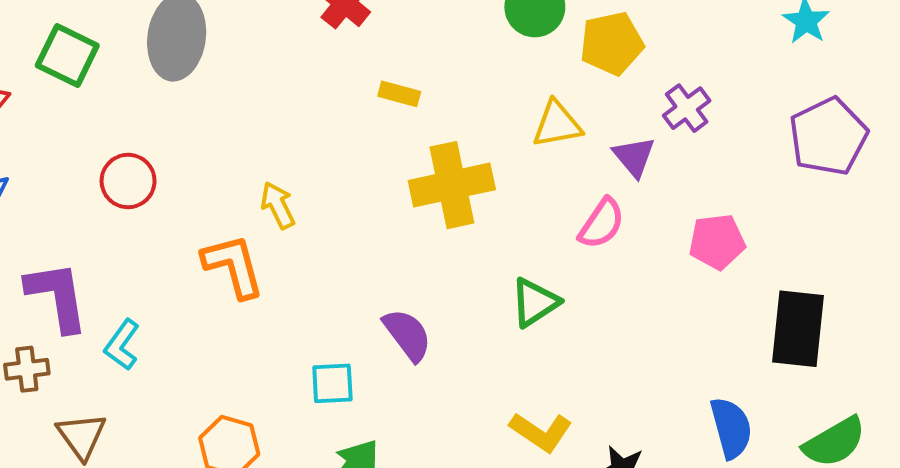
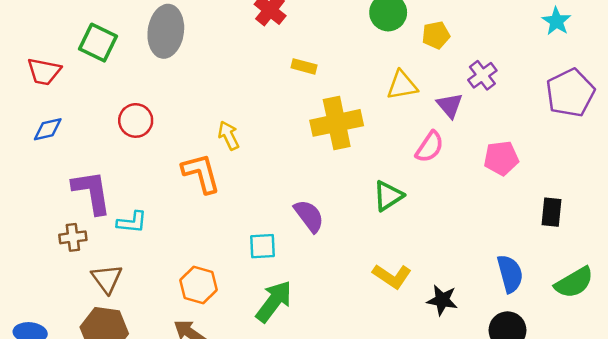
yellow pentagon: (612, 43) -> (436, 35), size x0.7
black rectangle: (798, 329) -> (551, 212), size x0.6
cyan L-shape: (122, 345) -> (132, 222), turned -120

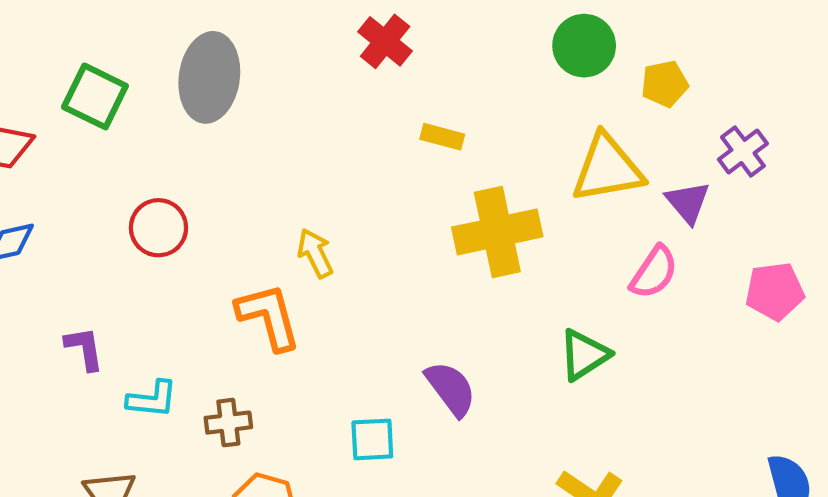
yellow triangle: (402, 85) -> (607, 168), size x1.4
purple L-shape: (92, 192) -> (84, 348), size x0.6
brown cross: (73, 237) -> (228, 423), moved

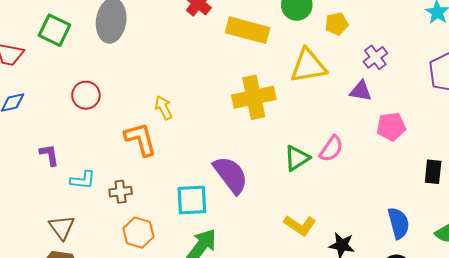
yellow rectangle: (442, 137) -> (247, 30), moved, size x2.0
purple triangle: (688, 202) -> (361, 91), moved, turned -40
pink semicircle: (654, 272) -> (331, 149), moved
purple semicircle: (451, 389) -> (231, 175), size x1.4
cyan square: (372, 439) -> (192, 200), size x1.4

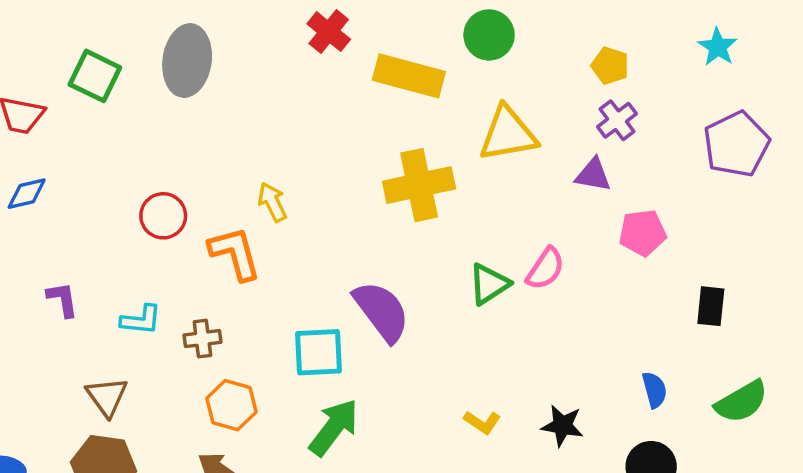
yellow pentagon: (337, 24) -> (610, 66), moved, turned 30
red circle: (86, 95) -> (163, 216), moved
purple L-shape: (49, 155) -> (63, 299), moved
blue semicircle: (398, 223) -> (655, 390), size x0.7
yellow L-shape: (300, 225) -> (482, 422), moved, size x0.7

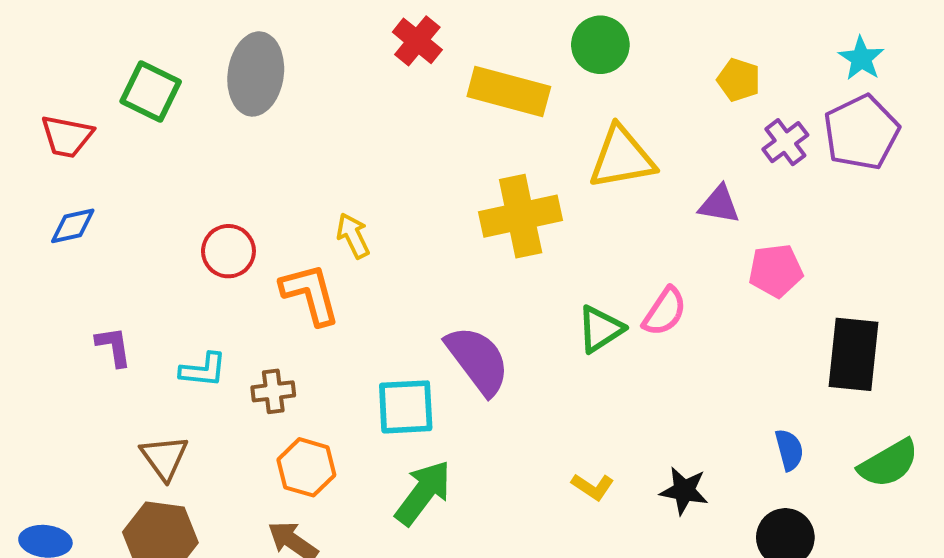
purple cross: (617, 120) -> (785, 142), moved
purple pentagon: (736, 144) -> (861, 132), moved
black rectangle: (711, 306) -> (853, 354), size x1.6

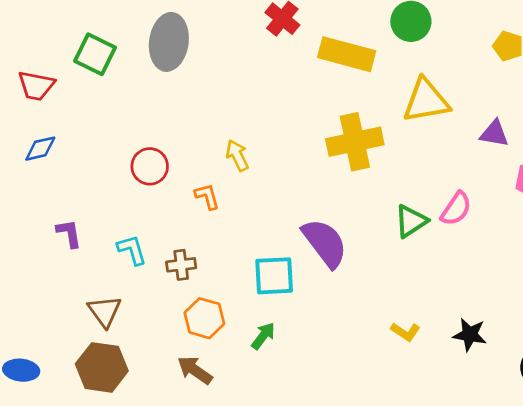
orange L-shape: (310, 294) -> (207, 196), size x0.6
cyan L-shape: (203, 370) -> (132, 250), turned -112
green arrow: (423, 493) -> (263, 336), moved, size x0.6

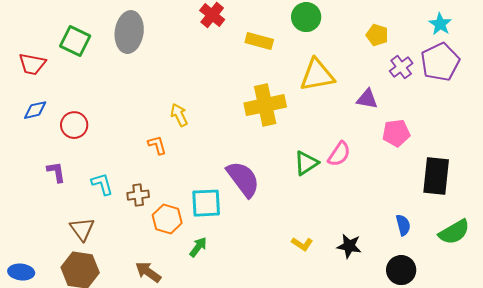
yellow rectangle: (347, 54) -> (259, 41), size x0.7
red circle: (150, 166) -> (74, 125), moved
orange hexagon: (204, 318) -> (167, 219), moved

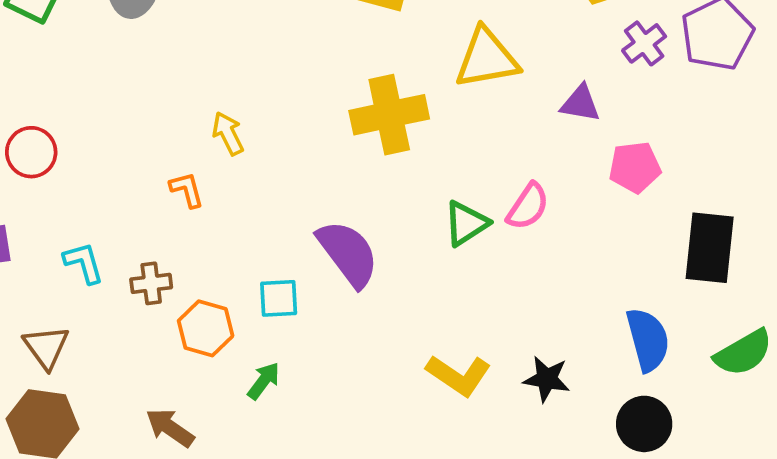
cyan square: (206, 203) -> (279, 298), size x0.7
blue semicircle: (403, 225) -> (648, 340), size x1.6
yellow L-shape: (302, 244) -> (459, 375), size x1.6

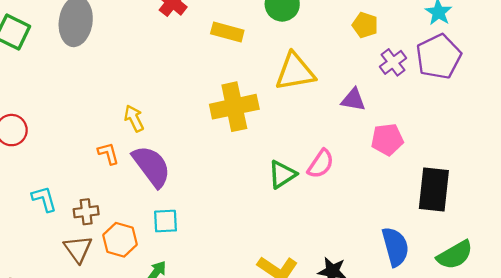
purple semicircle: (348, 253) -> (151, 166), moved
brown triangle: (46, 347) -> (78, 249), moved

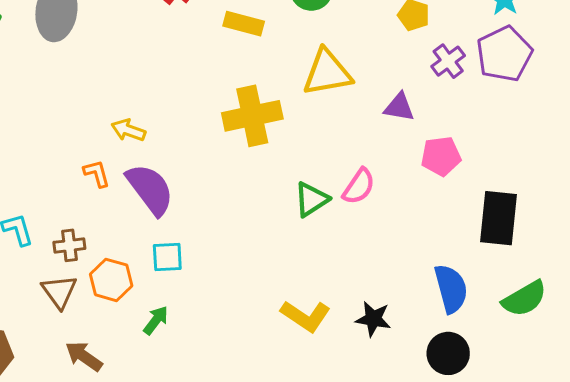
yellow arrow: (134, 118) -> (128, 130), turned -44

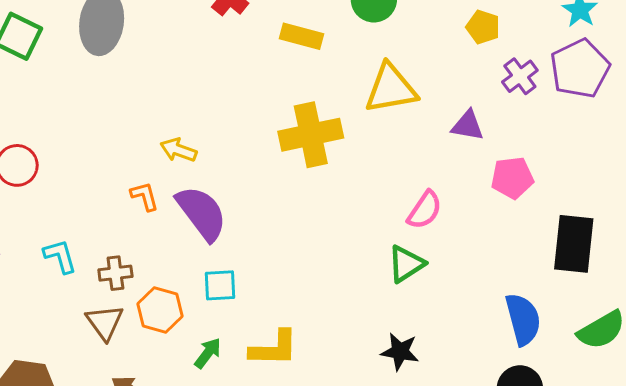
green triangle: (311, 199) -> (406, 264), moved
yellow L-shape: (306, 316) -> (274, 348), moved, turned -33
black star: (373, 319) -> (400, 352), moved

